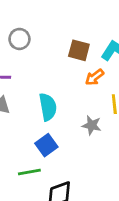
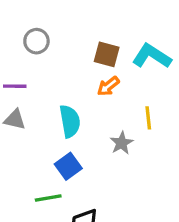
orange arrow: (95, 77) -> (108, 86), moved
gray star: (92, 125) -> (122, 143), turned 30

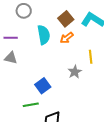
brown square: (107, 54) -> (66, 19), turned 35
cyan semicircle: (70, 121) -> (44, 35), moved

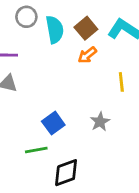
cyan semicircle: (44, 35) -> (55, 30), moved
gray star: (75, 72) -> (100, 122), moved

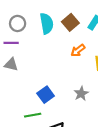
gray circle: (26, 17) -> (18, 23), moved
orange arrow: (87, 55) -> (78, 50), moved

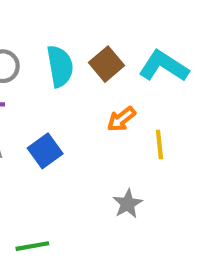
blue square: (46, 95) -> (45, 151), moved

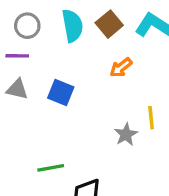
yellow line: (159, 144) -> (151, 118), moved
blue square: (45, 151) -> (61, 93), turned -32

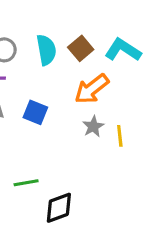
orange arrow: (121, 68) -> (92, 89), size x1.6
gray star: (126, 134) -> (93, 126), moved

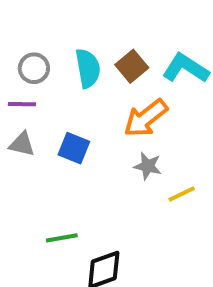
gray star: (93, 126) -> (148, 166), turned -30
yellow line: (120, 136) -> (182, 194), moved, turned 70

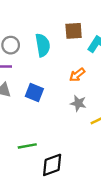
brown square: (132, 66) -> (74, 31), moved, turned 36
orange arrow: (146, 118) -> (77, 75), size x0.6

